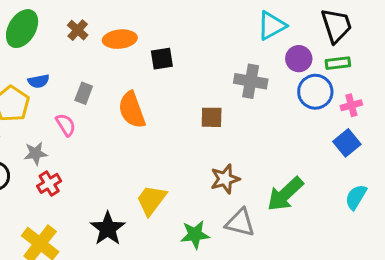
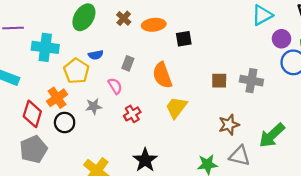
gray cross: (251, 81) -> (251, 81), moved
red cross: (49, 183) -> (132, 114), moved
yellow trapezoid: (151, 200) -> (176, 107), moved

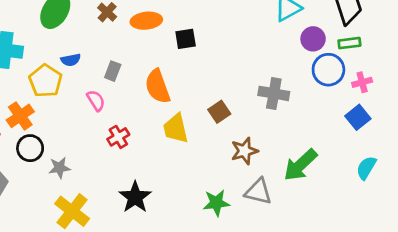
brown square: (219, 81) -> (219, 112), moved, turned -35
gray star: (94, 106) -> (59, 168), moved
yellow trapezoid: (176, 107) -> (176, 129), turned -50

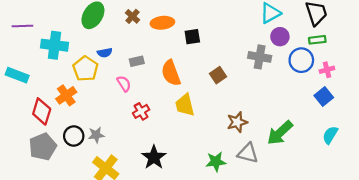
purple circle: (313, 39) -> (280, 37), moved
gray rectangle: (113, 71) -> (137, 61), turned 56
gray cross: (274, 93) -> (260, 57), moved
brown square: (219, 112) -> (218, 75), moved
black circle: (30, 148) -> (74, 136), moved

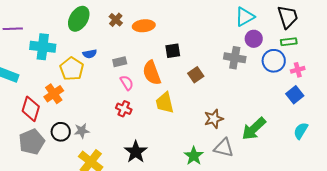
black square: (192, 37) -> (173, 51), moved
pink semicircle: (124, 84) -> (127, 83), moved
red cross: (141, 111) -> (124, 109), turned -35
green star: (216, 162) -> (194, 156), turned -30

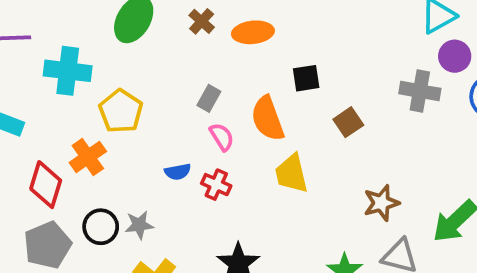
blue semicircle: (90, 54) -> (178, 172), moved
gray rectangle: (120, 62) -> (209, 98), turned -48

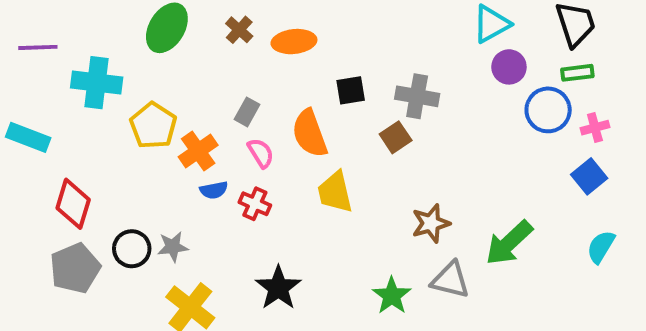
gray cross: (420, 91) -> (417, 96), moved
orange cross: (88, 157) -> (198, 151), moved

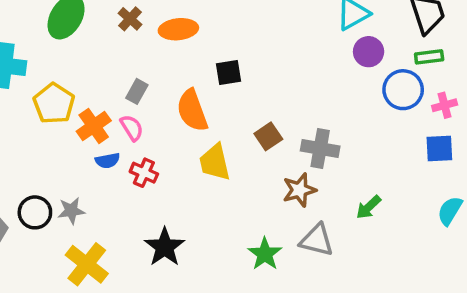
gray cross: (417, 96) -> (320, 148), moved
brown square: (396, 137) -> (268, 136), moved
pink semicircle: (261, 153) -> (132, 128), moved
blue square: (589, 176) -> (439, 148), turned 36
green arrow: (509, 243) -> (369, 207), size x0.6

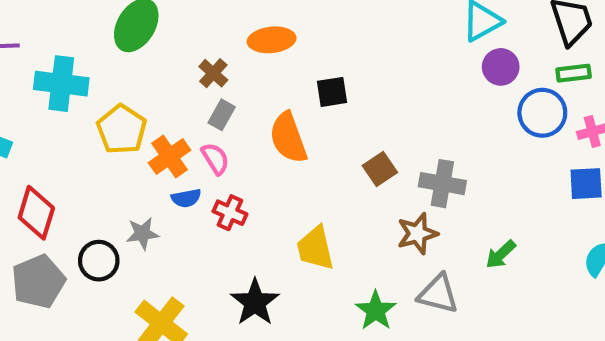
brown cross: (130, 19) -> (213, 73), moved
yellow trapezoid: (215, 162) -> (315, 248), moved
gray star: (71, 211) -> (142, 234), moved

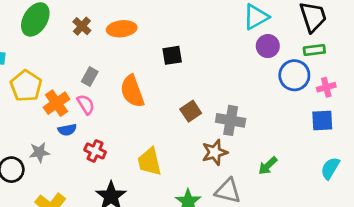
brown cross: (213, 73) -> (82, 26), moved
black square: (332, 92) -> (172, 55), moved
red cross: (230, 213) -> (95, 151), moved

